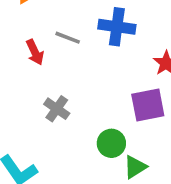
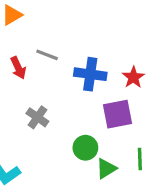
blue cross: (117, 27) -> (90, 74), moved

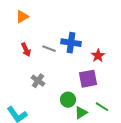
gray line: (47, 55) -> (49, 49), moved
blue cross: (90, 74) -> (71, 43), moved
green line: (140, 159) -> (102, 107), turned -56

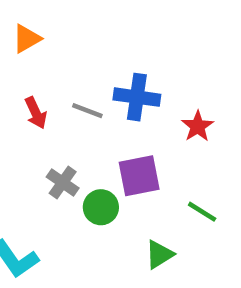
purple square: (88, 79) -> (139, 176), moved
green circle: (68, 100) -> (101, 207), moved
green line: (102, 107) -> (202, 212), moved

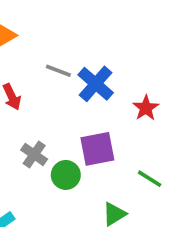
blue cross: (137, 97) -> (96, 84), turned 33
gray line: (87, 111) -> (58, 71), moved

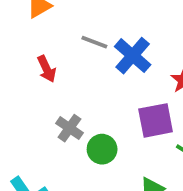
purple square: (97, 149) -> (156, 120), moved

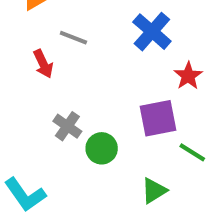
gray line: (94, 42) -> (73, 38), moved
blue cross: (133, 56) -> (152, 32), moved

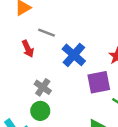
blue cross: (152, 32) -> (74, 55), moved
green circle: (102, 148) -> (40, 111), moved

